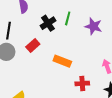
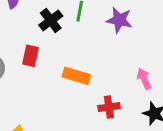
red rectangle: (33, 46) -> (31, 56), turned -32

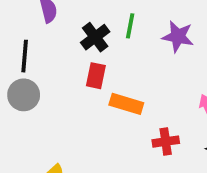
red rectangle: (31, 56) -> (96, 76), moved

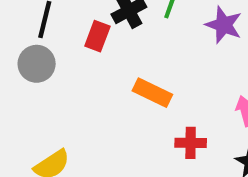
red rectangle: (96, 76) -> (97, 36), moved

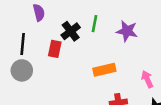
orange rectangle: (152, 93) -> (104, 70), moved, turned -30

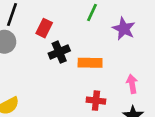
black cross: (71, 31) -> (59, 52), moved

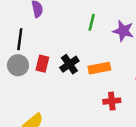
red rectangle: (44, 28) -> (42, 64), moved

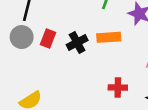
orange rectangle: (99, 68) -> (109, 37), moved

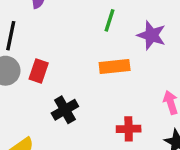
black cross: (77, 42) -> (65, 110), moved

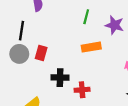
black cross: (65, 110) -> (60, 78), turned 35
red cross: (129, 129) -> (82, 90), moved

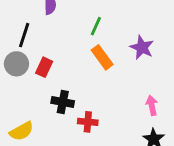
green line: (86, 17) -> (96, 26), moved
orange rectangle: (91, 47) -> (102, 57), moved, turned 54

